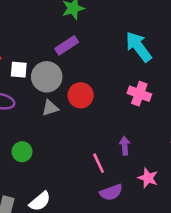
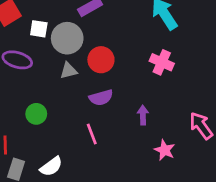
pink line: (99, 163) -> (92, 134), moved
purple semicircle: (111, 192) -> (101, 98), moved

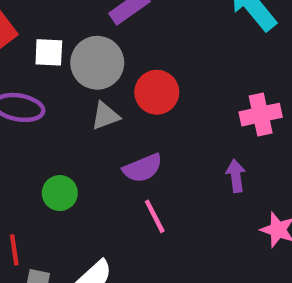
pink cross: (162, 62) -> (261, 115), moved, turned -30
purple semicircle: (101, 98) -> (143, 168), moved

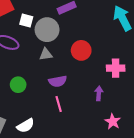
red circle: (157, 92) -> (81, 50), moved

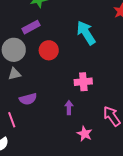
red circle: (81, 50) -> (49, 50), moved
pink line: (59, 104) -> (12, 120), moved

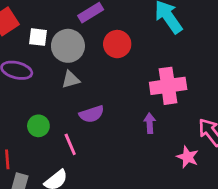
pink cross: (83, 82) -> (168, 86), size x1.4
pink star: (85, 134) -> (188, 157), moved

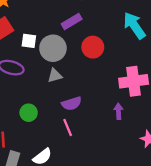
pink line: (70, 144) -> (68, 128), moved

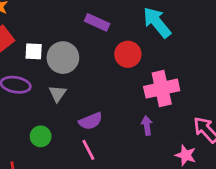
purple rectangle: (72, 22) -> (97, 22), moved, turned 60
red circle: (93, 47) -> (128, 54), moved
gray triangle: (55, 76) -> (57, 94), moved, turned -35

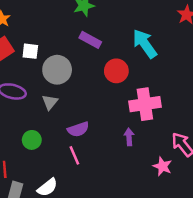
white square: (34, 51) -> (30, 51), moved

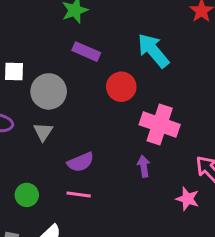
pink cross: (145, 104) -> (160, 125), turned 32
green circle: (32, 140) -> (27, 195), moved
pink line: (74, 155) -> (79, 194), turned -54

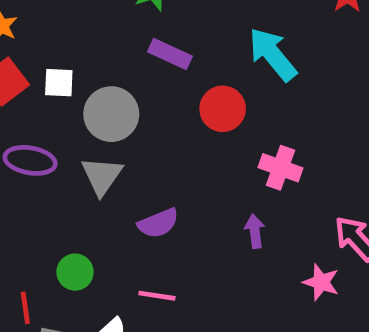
pink cross: (160, 125) -> (280, 168), size x0.7
gray triangle: (43, 132) -> (102, 176), size x1.4
pink line: (79, 194) -> (157, 296), moved

